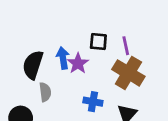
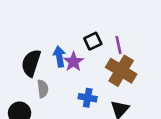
black square: (98, 42) -> (93, 41), turned -30

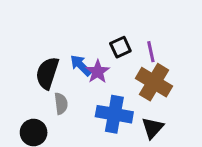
blue arrow: (59, 57) -> (81, 65), turned -36
blue cross: (88, 98) -> (114, 114), size x1.6

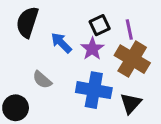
purple star: (98, 72) -> (92, 49), moved
black semicircle: (47, 73) -> (27, 22), moved
gray semicircle: (61, 104) -> (42, 80), turned 138

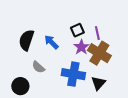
black semicircle: (27, 22) -> (26, 40), moved
purple star: (92, 49) -> (81, 47), moved

